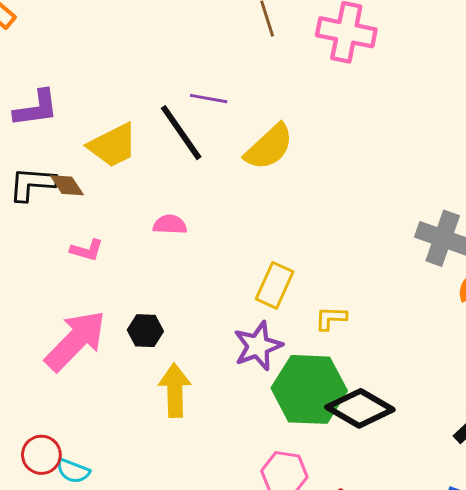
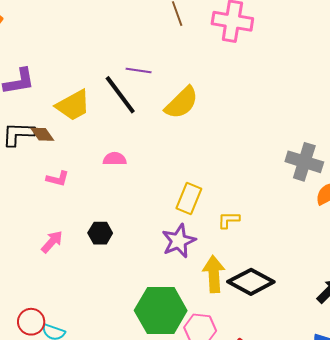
pink arrow: (75, 341) -> (52, 242), size x0.5
green hexagon: (309, 389) -> (161, 311), moved
yellow arrow: (175, 390) -> (214, 274), moved

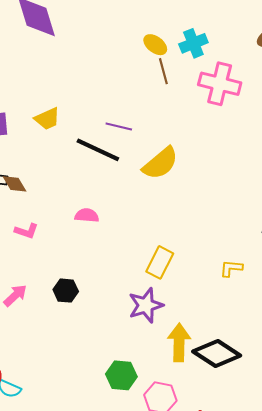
black line: (120, 95) -> (98, 150), turned -33
yellow trapezoid: (73, 105) -> (47, 119), moved, size x0.7
yellow L-shape: (229, 220) -> (231, 268), moved
green hexagon: (161, 311) -> (121, 375), size x0.6

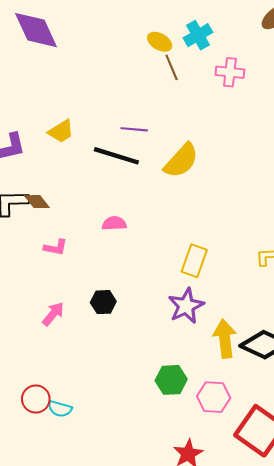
pink cross: (220, 84) -> (230, 72), size x0.7

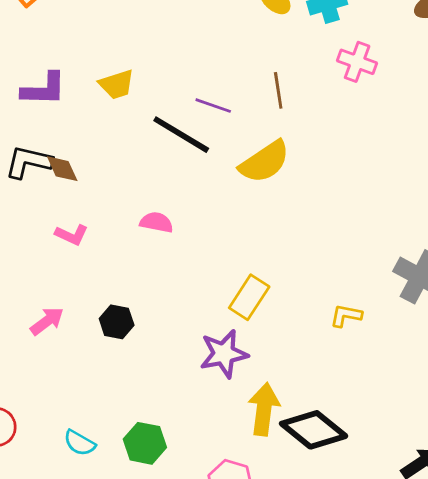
brown line: (172, 67) -> (278, 90), moved
green hexagon: (171, 380) -> (145, 443), moved
cyan semicircle: (60, 409) -> (79, 443), moved

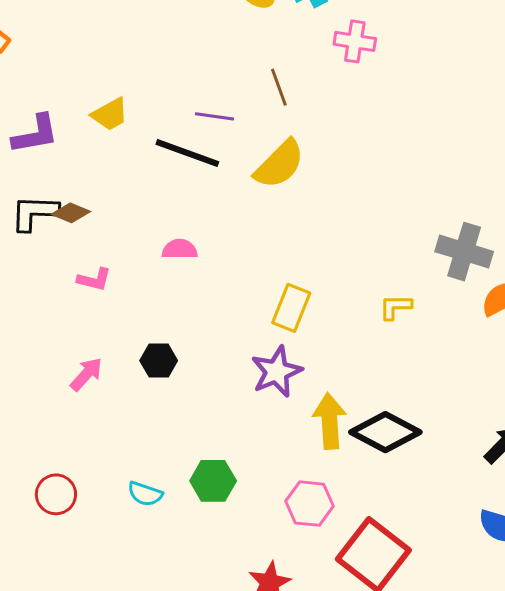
brown diamond: (62, 169) -> (71, 213), turned -32

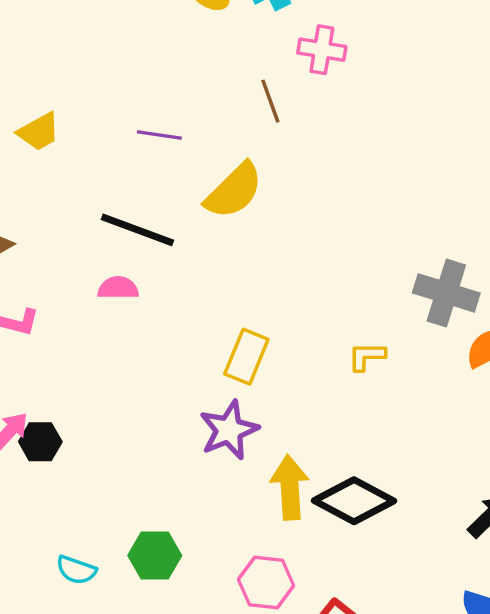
brown line: (279, 87) -> (270, 101), moved
black line: (187, 153) -> (137, 230), moved
black hexagon: (159, 361) -> (40, 442), moved

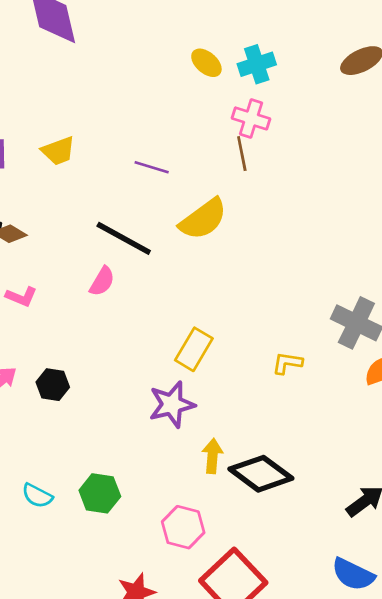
pink cross: (322, 50) -> (251, 118), moved
pink semicircle: (118, 288) -> (102, 281), turned 112
black hexagon: (40, 442) -> (53, 385), moved
yellow arrow: (290, 487) -> (212, 456), size x0.7

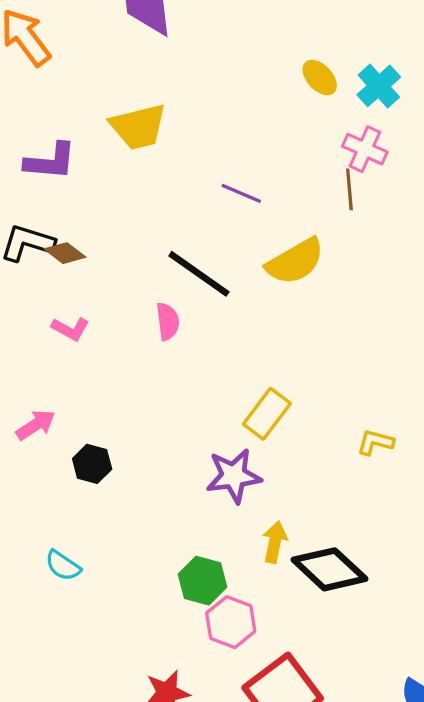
cyan cross: (257, 64) -> (379, 86), turned -30
yellow trapezoid: (58, 151) -> (138, 127), moved, size x1.4
pink semicircle: (102, 281) -> (168, 321), turned -44
black hexagon: (53, 385) -> (92, 464), moved
green hexagon: (100, 493) -> (202, 581), moved

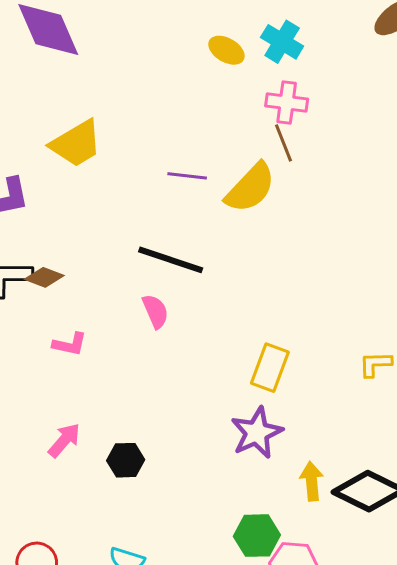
yellow semicircle: (295, 261) -> (250, 188), moved

